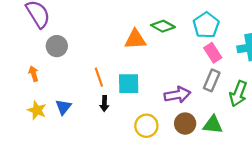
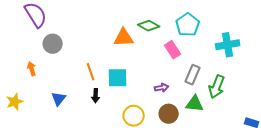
pink rectangle: (213, 53) -> (173, 50), moved
purple arrow: (177, 95) -> (162, 88), size x0.6
yellow star: (37, 110) -> (15, 102), moved, turned 30
green triangle: (213, 125) -> (195, 104), moved

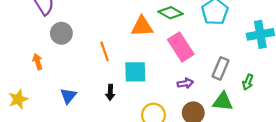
pink rectangle: (173, 50) -> (181, 47), moved, size x1.4
orange line: (91, 72) -> (105, 51), moved
green arrow: (217, 87) -> (248, 82), size x0.6

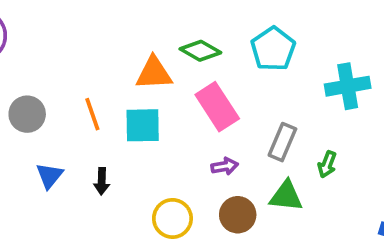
gray circle: (61, 33) -> (27, 114), moved
cyan square: (135, 72) -> (143, 125), moved
blue triangle: (68, 96) -> (50, 176), moved

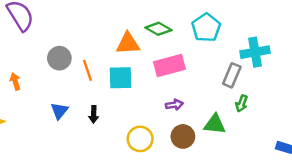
pink rectangle: (217, 107) -> (169, 66), turned -72
gray circle: (27, 114) -> (59, 58), moved
gray rectangle: (282, 142) -> (232, 75), moved

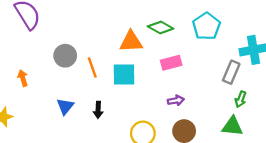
pink rectangle: (169, 66) -> (171, 63), size x0.7
green triangle: (215, 124) -> (232, 126), moved

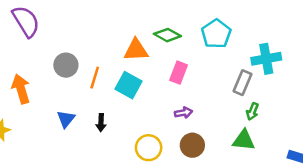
pink rectangle: (171, 63) -> (179, 73), turned -54
orange line: (92, 67) -> (95, 78), turned 36
cyan square: (124, 75) -> (129, 85), turned 30
orange arrow: (23, 78) -> (21, 89), size x1.6

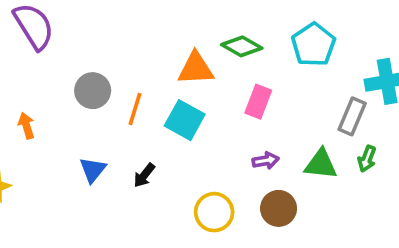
orange arrow: (21, 89) -> (26, 126), size x0.6
black arrow: (101, 123) -> (144, 175), turned 36
green triangle: (244, 140) -> (321, 164), moved

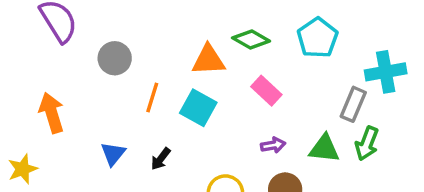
gray circle: (93, 91) -> (115, 58), moved
pink rectangle: (258, 102) -> (266, 91), turned -68
orange arrow: (26, 126) -> (52, 113), size x1.6
green arrow: (367, 159) -> (367, 143), size x1.4

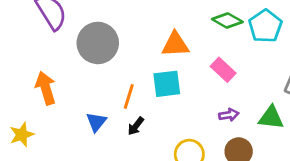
green diamond: (251, 40) -> (227, 20), moved
gray circle: (115, 58) -> (98, 43), size x1.5
orange line: (152, 97) -> (129, 97), moved
cyan square: (198, 108) -> (167, 84), turned -36

